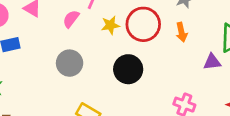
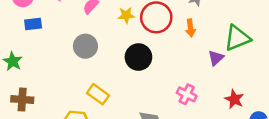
purple triangle: (212, 62) -> (216, 58), turned -42

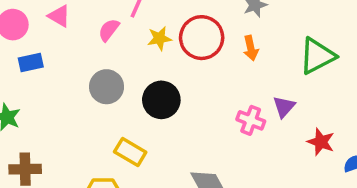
black circle: (138, 57) -> (161, 100), moved
purple triangle: (216, 58) -> (284, 107), moved
pink cross: (187, 94) -> (251, 120), moved

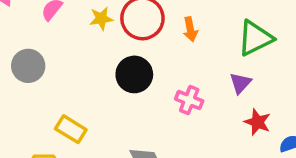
gray circle: (107, 87) -> (28, 66), moved
black circle: (161, 100) -> (134, 74), moved
purple triangle: (284, 107) -> (240, 83), moved

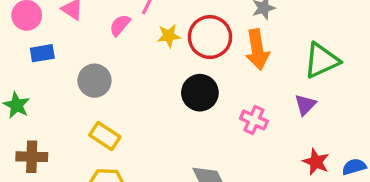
orange arrow: (190, 29) -> (257, 50), size x1.6
red star: (257, 122) -> (316, 162), moved
yellow rectangle: (71, 129) -> (105, 136), moved

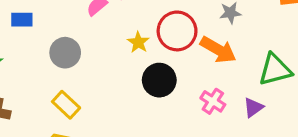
yellow star: (169, 36) -> (138, 42), moved, turned 30
orange arrow: (257, 50) -> (218, 50), turned -60
pink cross: (254, 120) -> (213, 101), moved

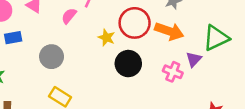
purple triangle: (253, 107) -> (194, 59), moved

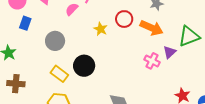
red circle: (135, 23) -> (124, 19), size x0.7
blue rectangle: (13, 38) -> (25, 23), turned -64
black circle: (128, 64) -> (84, 66), moved

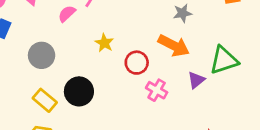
red circle: (124, 19) -> (137, 63), moved
pink cross: (152, 61) -> (157, 90), moved

